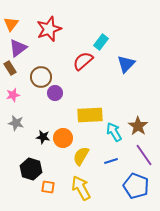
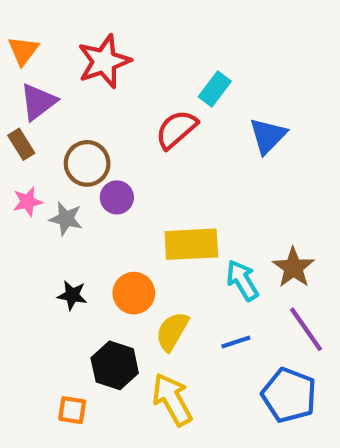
gray star: (16, 123) -> (66, 219), moved
black star: (43, 137) -> (72, 295), moved
black hexagon: (31, 169) -> (115, 365), moved
orange square: (48, 187) -> (72, 410), moved

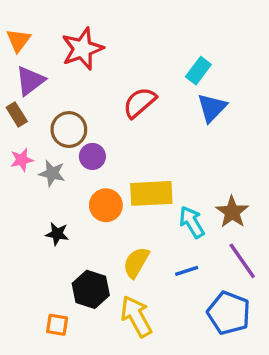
cyan rectangle: (215, 89) -> (198, 71), moved
orange circle: (134, 293) -> (106, 205), moved

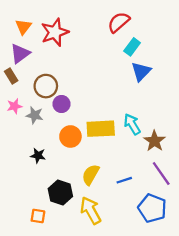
orange triangle: (18, 40) -> (23, 27), moved
red semicircle: (140, 103) -> (119, 22), moved
cyan arrow: (192, 222) -> (132, 124), moved

